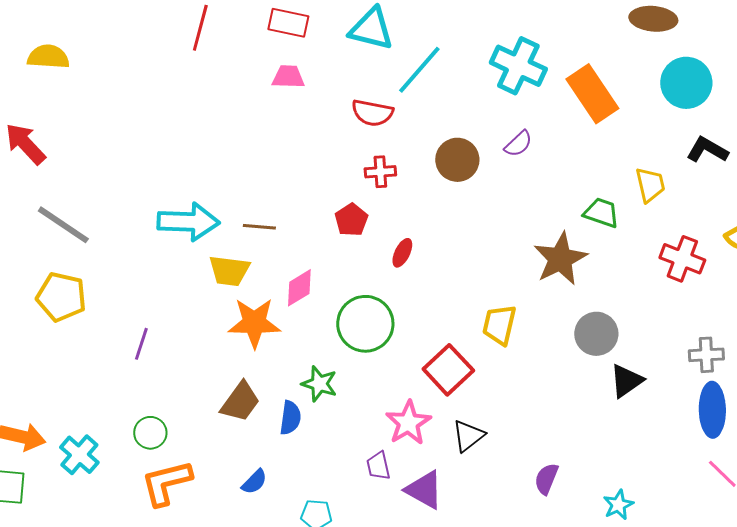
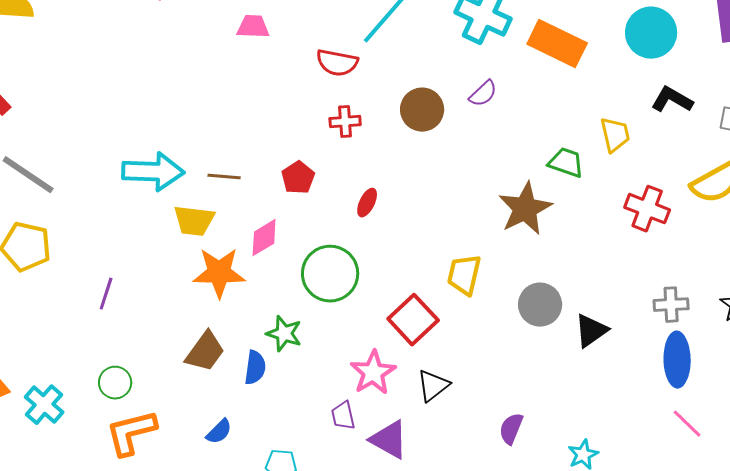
orange rectangle: (592, 94) -> (557, 44), turned -30
red pentagon: (351, 220) -> (298, 178), moved
gray circle: (596, 334) -> (540, 305), moved

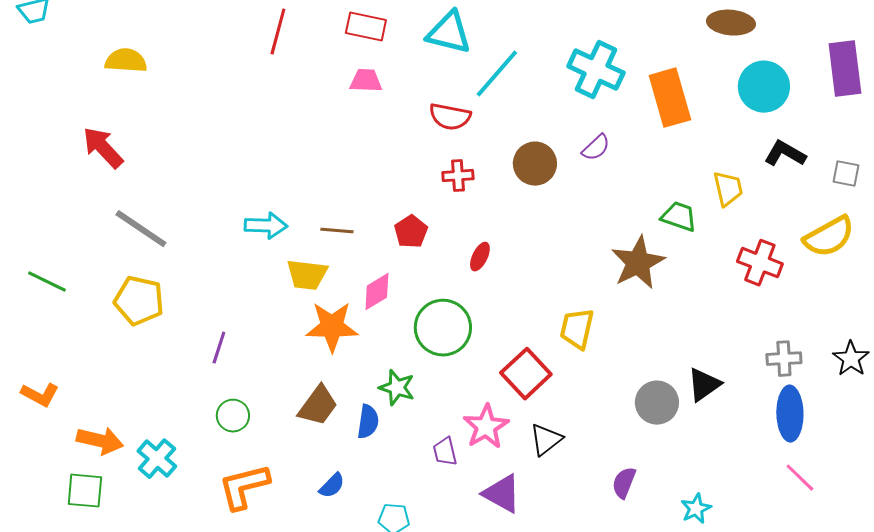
orange rectangle: (557, 44) -> (670, 98), turned 48
cyan arrow: (153, 172) -> (266, 226), size x0.7
gray circle: (540, 305) -> (657, 403), moved
green circle: (115, 383) -> (233, 416), moved
purple trapezoid: (343, 416) -> (445, 452), moved

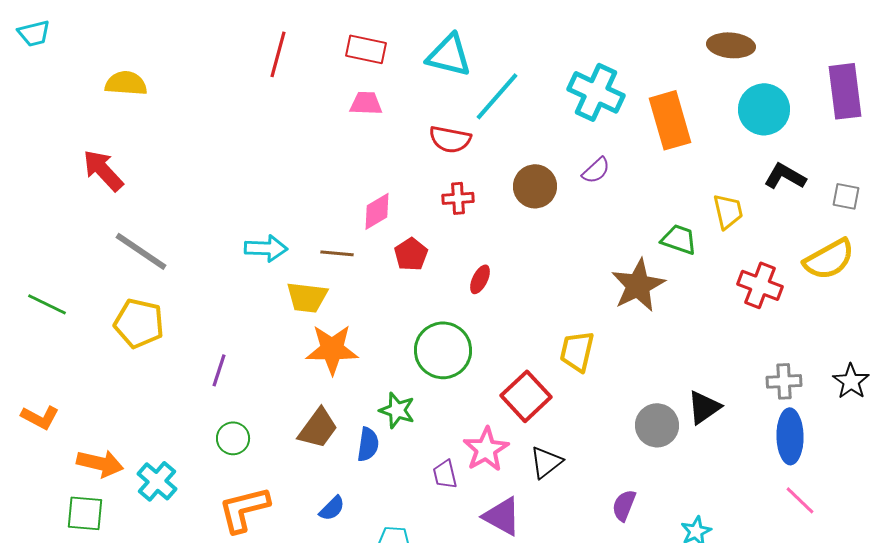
pink diamond: (377, 292) -> (377, 211), moved

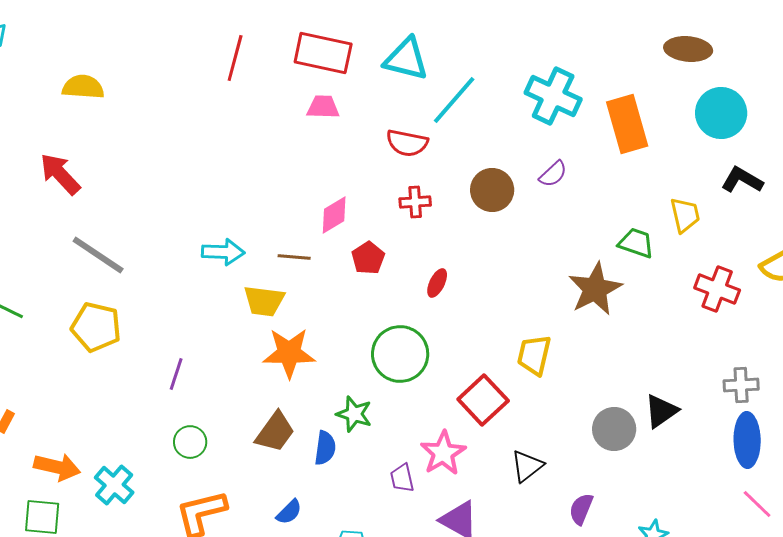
red rectangle: (366, 49) -> (323, 53), size x1.4
black triangle: (546, 462) -> (527, 466), moved

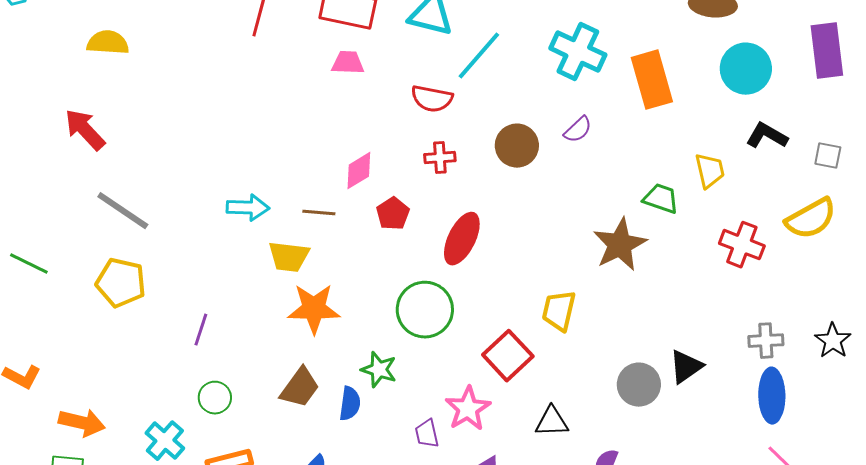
red ellipse: (437, 283) -> (462, 239), size x1.8
black triangle: (527, 466) -> (552, 422), turned 36
cyan cross: (114, 485) -> (165, 441), moved

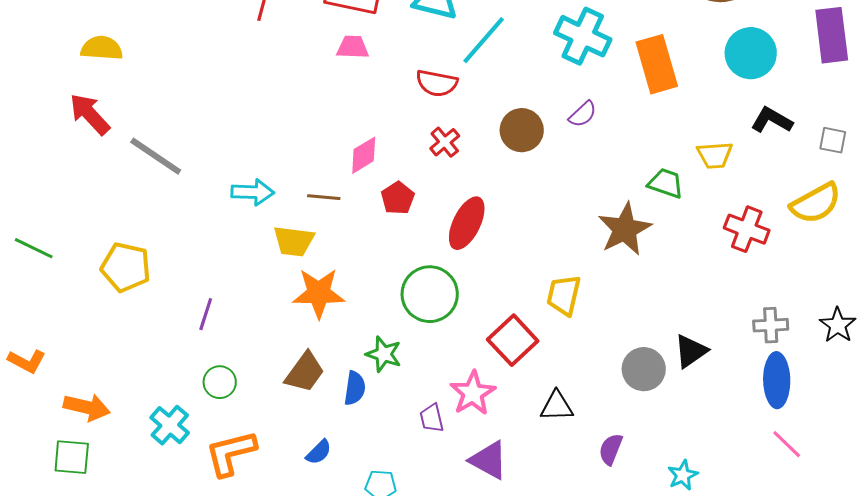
yellow semicircle: (108, 43) -> (102, 48), moved
red cross: (440, 158) -> (445, 142), turned -36
yellow trapezoid: (710, 171) -> (715, 155), turned 99
gray line: (123, 211) -> (156, 156), moved

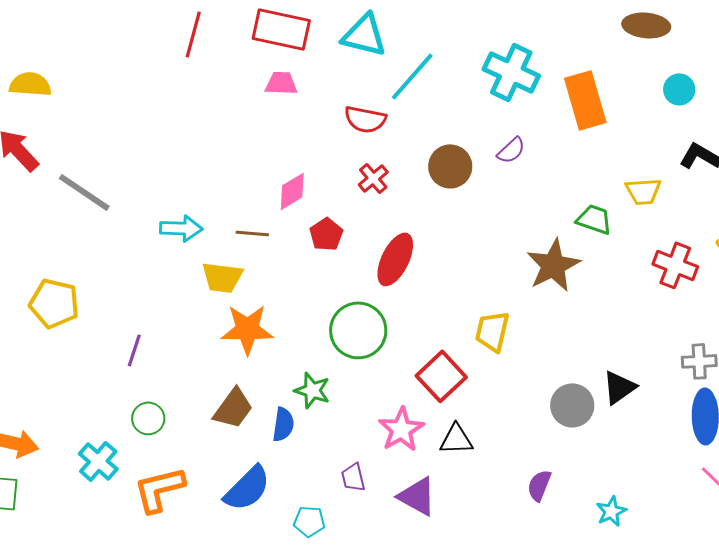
cyan circle: (751, 53) -> (679, 89), size x0.6
black triangle: (557, 406) -> (456, 439), moved
purple trapezoid: (432, 418) -> (353, 477), moved
blue semicircle: (319, 452) -> (247, 488), size x1.8

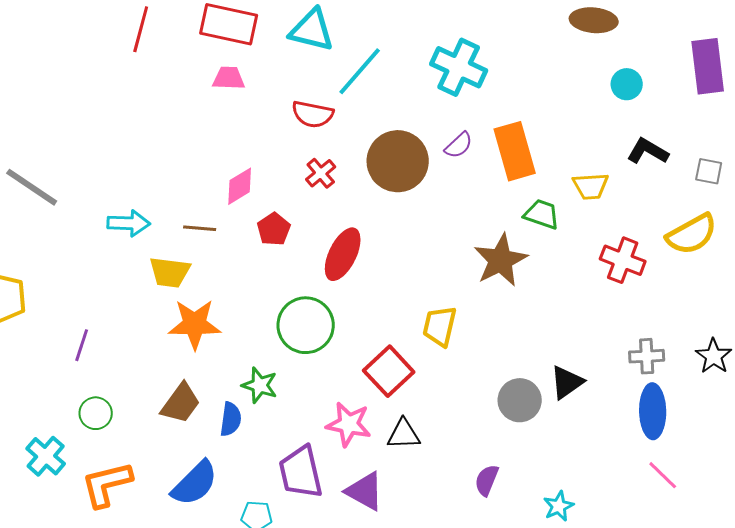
orange rectangle: (585, 100) -> (515, 151), moved
brown circle: (450, 166) -> (398, 161), size x1.4
pink star: (401, 429) -> (349, 424), turned -30
purple trapezoid: (353, 477) -> (301, 472), size x1.8

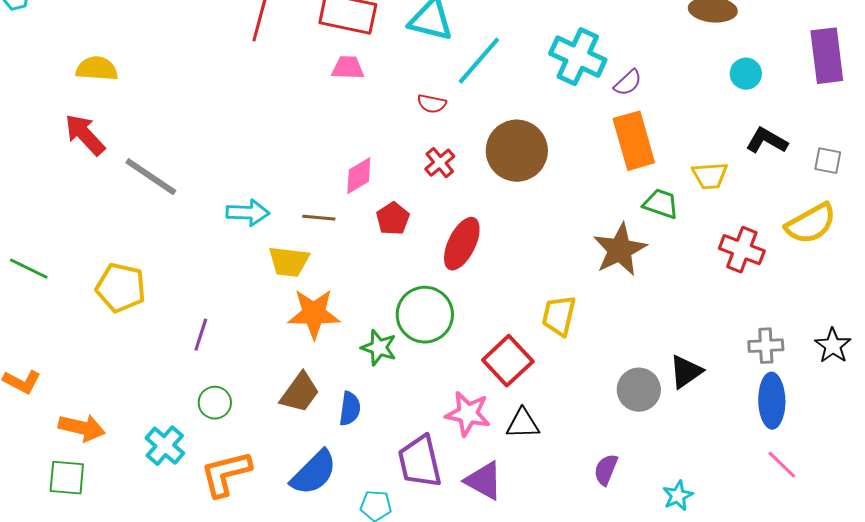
red semicircle: (313, 114) -> (432, 104), size x0.7
purple semicircle: (459, 145) -> (628, 83), moved
green star: (260, 385) -> (379, 348), moved

